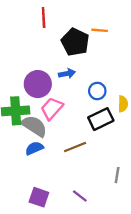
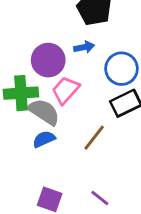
blue circle: (97, 91) -> (121, 69), size x1.5
brown line: (75, 147) -> (94, 138), turned -30

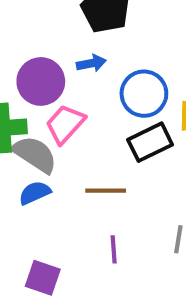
brown line: (94, 138) -> (106, 191), turned 52
purple line: (100, 198) -> (114, 249), moved, turned 48

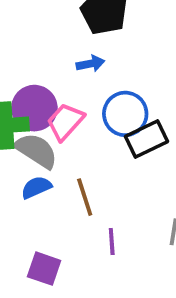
purple circle: (41, 81) -> (34, 108), moved
blue circle: (144, 94) -> (125, 114), moved
brown line: (106, 191) -> (85, 197), moved, turned 72

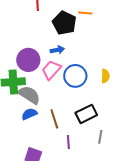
purple circle: (34, 108) -> (28, 60), moved
pink trapezoid: (65, 122) -> (51, 70), moved
black rectangle: (147, 139) -> (86, 114), moved

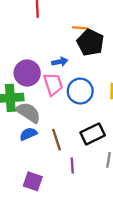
orange line: (85, 13) -> (80, 28), moved
black pentagon: (64, 23) -> (90, 43), moved
pink trapezoid: (51, 70) -> (53, 84), turned 120

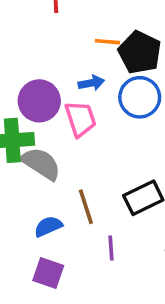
orange line: (80, 28) -> (107, 42), moved
blue circle: (80, 91) -> (140, 97), moved
blue semicircle: (28, 134) -> (48, 226), moved

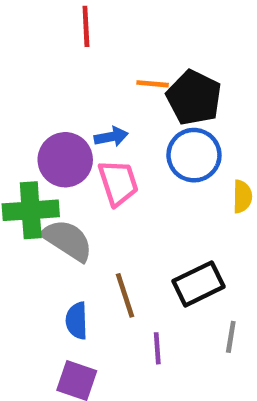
blue arrow: (91, 83) -> (111, 137), moved
blue semicircle: (48, 226) -> (77, 321), turned -68

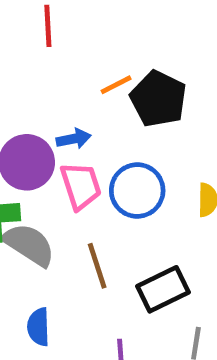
orange line: (153, 84) -> (116, 85), turned -32
blue circle: (194, 155) -> (137, 191), moved
brown line: (125, 295) -> (97, 266), moved

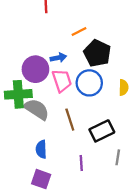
black pentagon: (158, 99) -> (97, 53), moved

